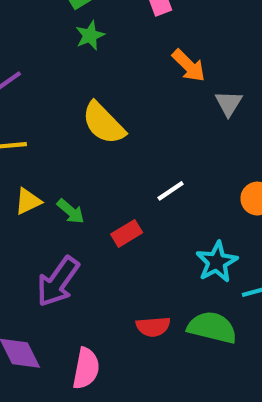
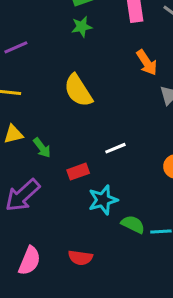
cyan star: (217, 262) -> (103, 200), moved
red semicircle: (153, 327) -> (80, 258), moved
green semicircle: (212, 327) -> (133, 224), moved, size x0.7

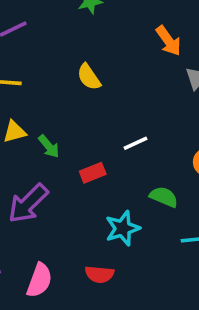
yellow semicircle: (78, 90) -> (89, 77), size x0.7
cyan star: (103, 200) -> (123, 228), moved
green semicircle: (133, 224) -> (164, 197), moved

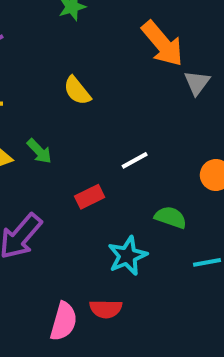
orange arrow: (168, 41) -> (162, 44), size x1.4
green arrow: (49, 146) -> (39, 151), moved
pink semicircle: (39, 280) -> (64, 321), moved

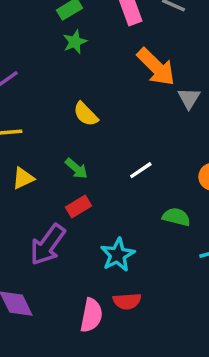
green arrow: (39, 151) -> (76, 168), moved
red rectangle: (90, 197) -> (79, 207), moved
cyan star: (127, 256) -> (118, 255), moved

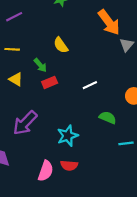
green arrow: (76, 168) -> (40, 65), moved
yellow triangle: (23, 178) -> (16, 79), turned 48
red rectangle: (79, 207) -> (50, 82), moved

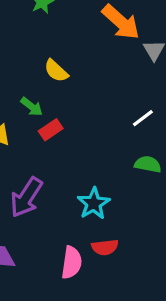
white line: (90, 85) -> (143, 118), moved

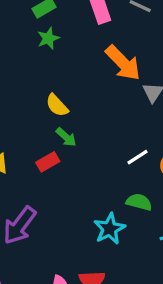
green arrow: (32, 107) -> (66, 137), moved
cyan star: (94, 203) -> (110, 229), moved

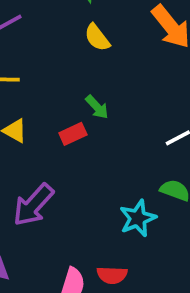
yellow semicircle: (57, 105) -> (97, 38), moved

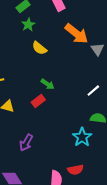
purple arrow: (33, 205) -> (26, 143), size x0.7

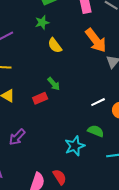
green star: (28, 25) -> (42, 22), moved
red semicircle: (75, 170) -> (60, 177), turned -126

